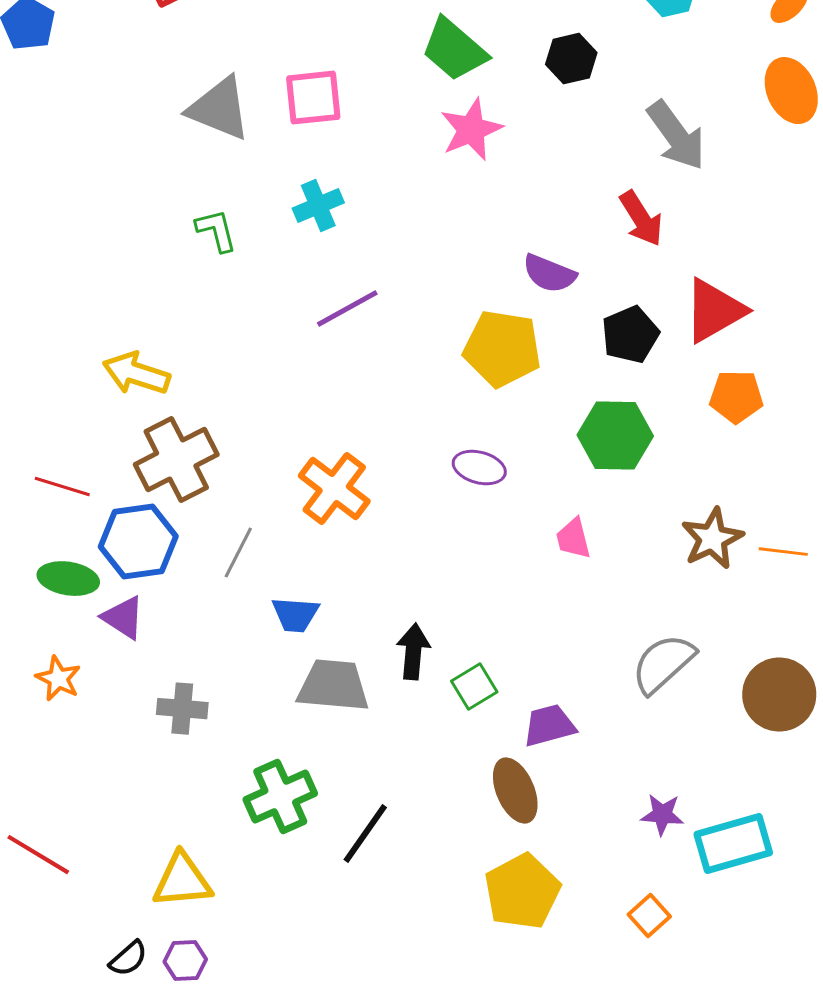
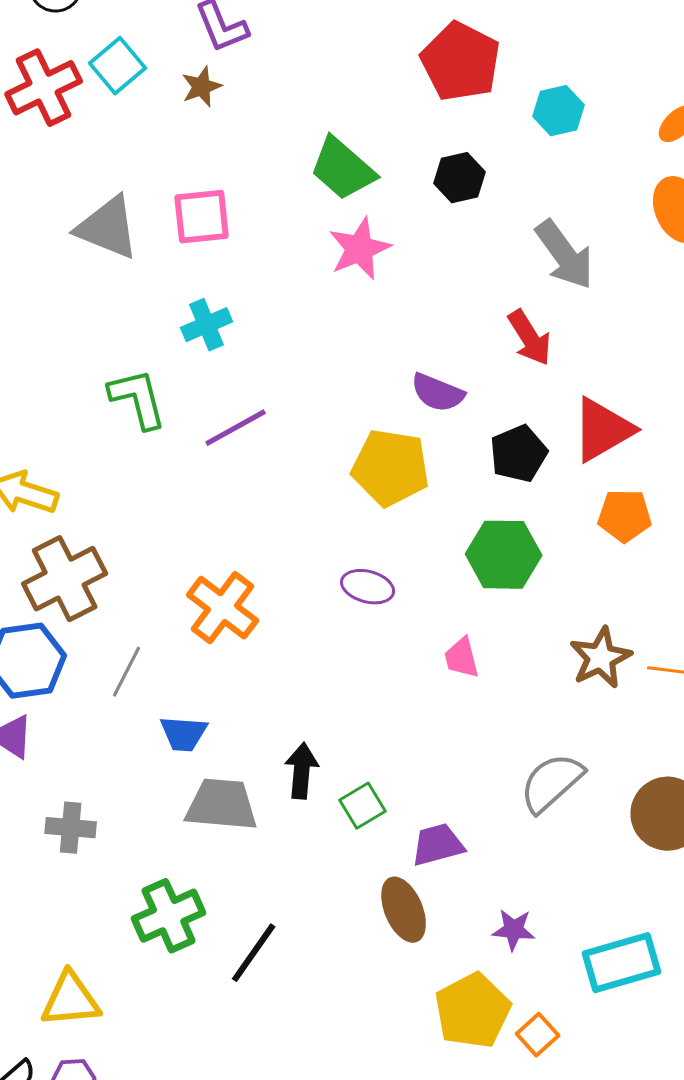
green L-shape: (216, 231) -> (138, 399), moved, size x1.4
purple star: (662, 815) -> (514, 930), moved
yellow pentagon: (522, 892) -> (473, 1011), moved

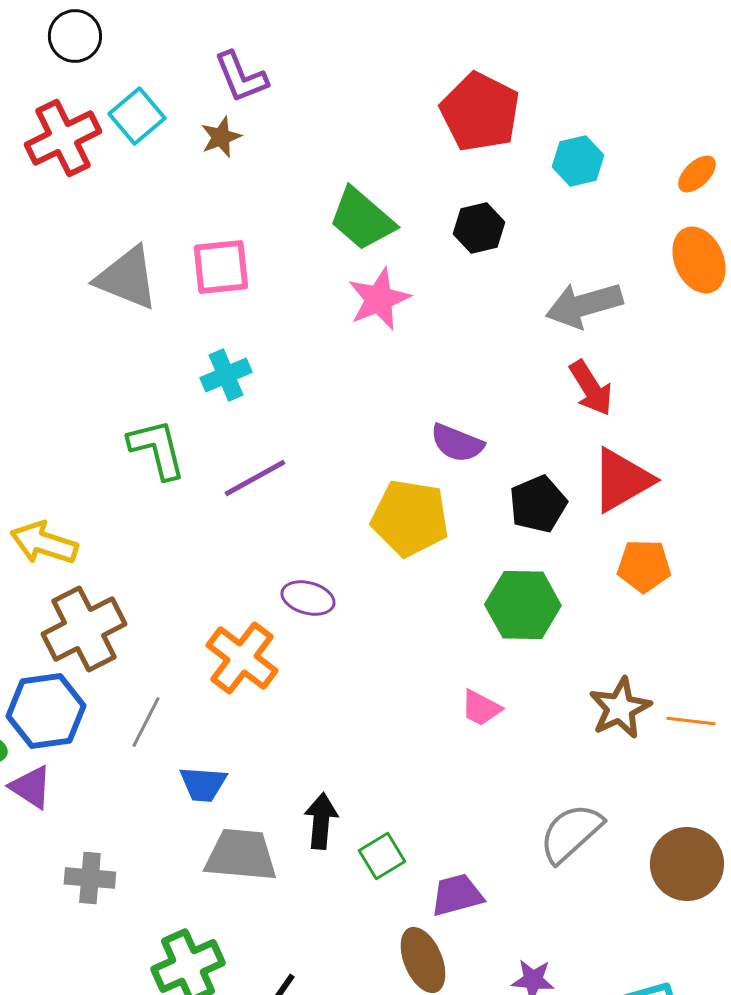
gray arrow: (565, 255) -> (584, 305), turned 110
red arrow: (530, 338) -> (591, 388), moved
purple ellipse: (368, 587) -> (308, 598), moved
pink trapezoid: (462, 658) -> (481, 708), turned -48

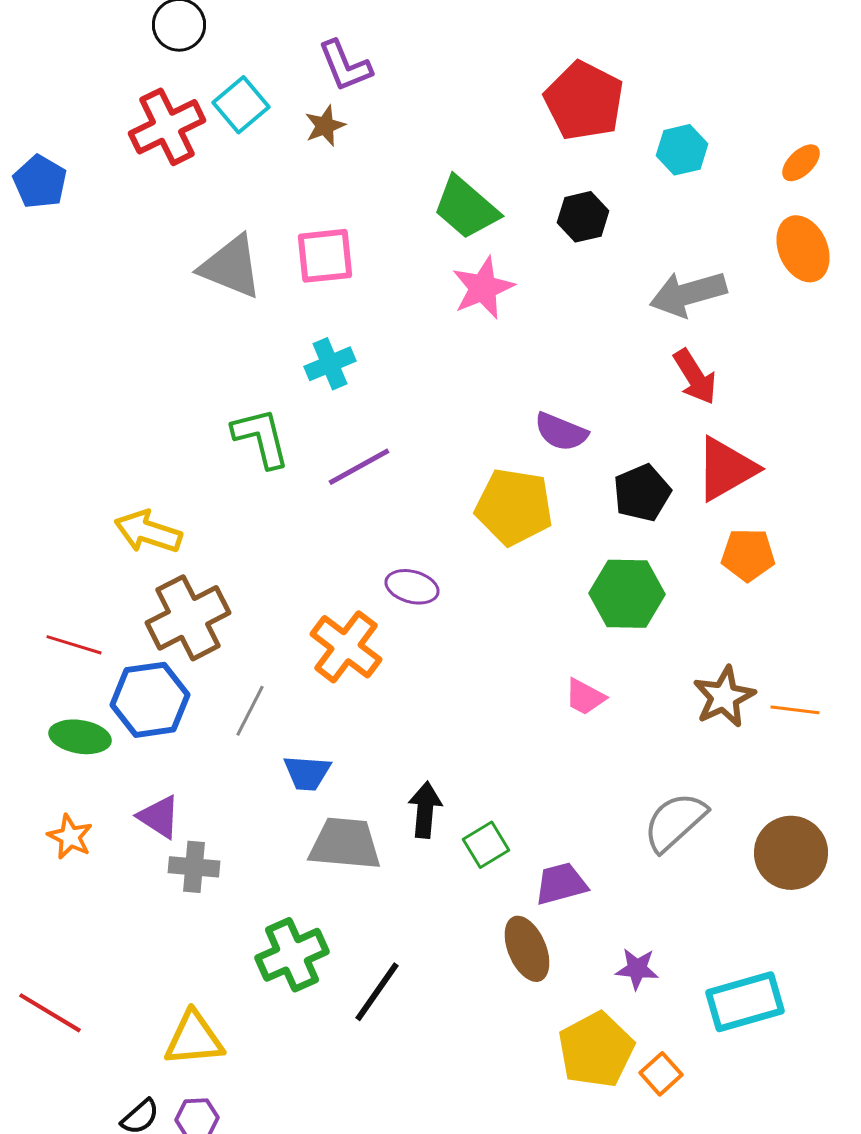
purple triangle: (31, 787) -> (159, 817), moved

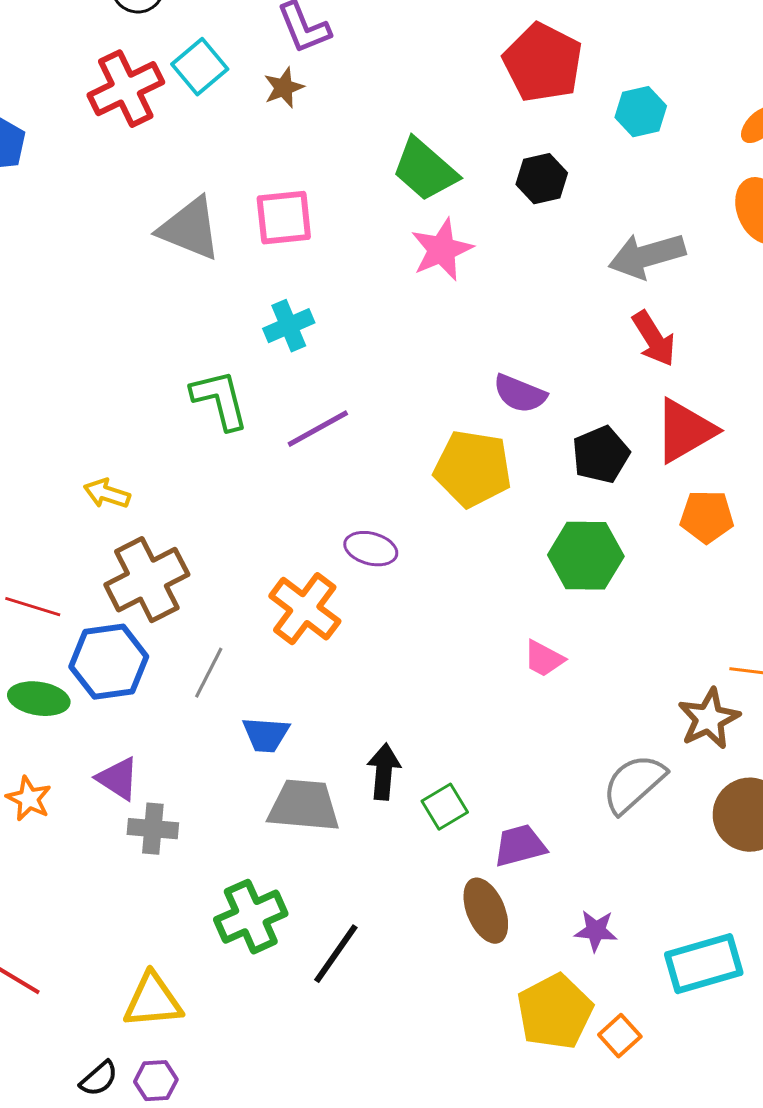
yellow arrow: (148, 532) -> (107, 494), size x0.7
brown star: (724, 697) -> (709, 719), moved

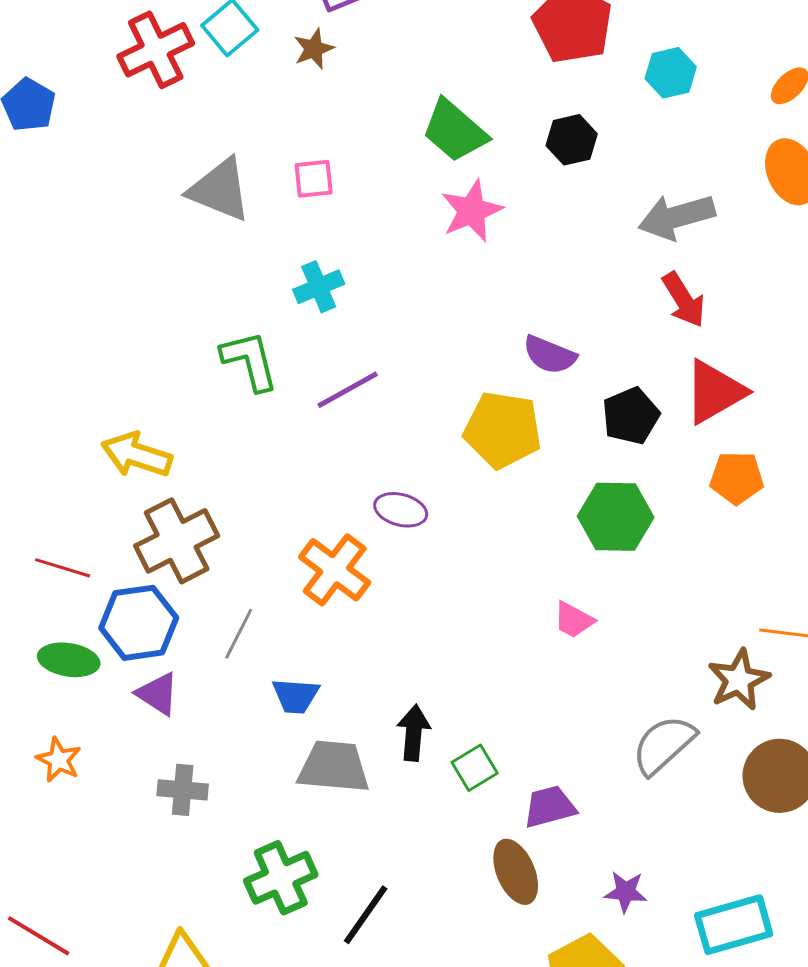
pink square: (284, 218) -> (314, 179), size x0.7
yellow arrow: (107, 494) -> (137, 455), size x1.5
purple triangle: (118, 779) -> (158, 694), moved

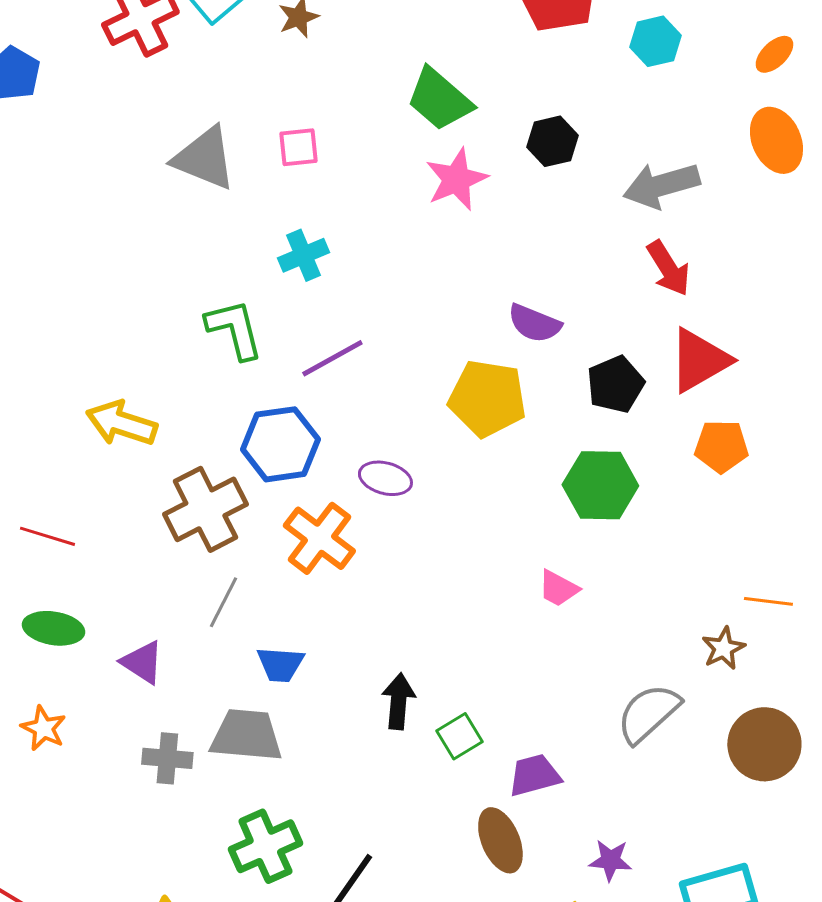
black hexagon: (572, 140) -> (552, 141), moved
brown cross: (177, 541) -> (205, 509), moved
blue hexagon: (139, 623) -> (280, 444), moved
brown star: (739, 680) -> (723, 648), size x0.7
gray trapezoid: (334, 767) -> (246, 735), moved

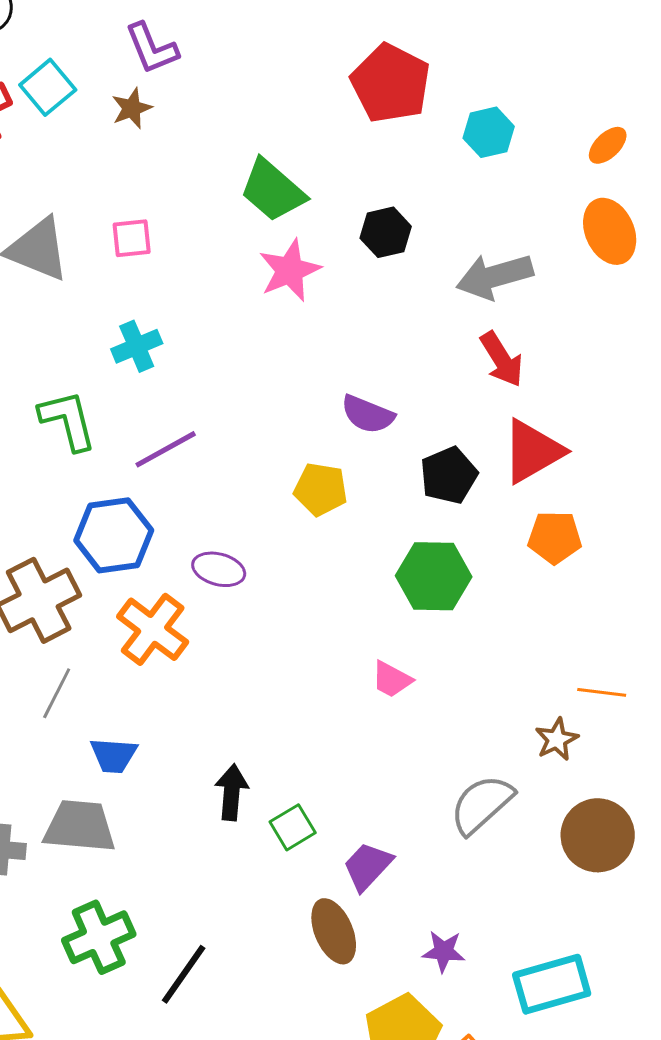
yellow pentagon: (487, 398) -> (321, 489), size x0.7
purple trapezoid: (534, 775) -> (368, 866), turned -32

